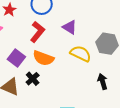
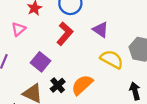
orange semicircle: (43, 58) -> (82, 85), moved, turned 115

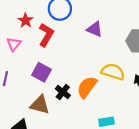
red L-shape: (65, 34) -> (46, 35), moved
yellow semicircle: (112, 59) -> (113, 72), moved

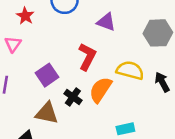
red L-shape: (46, 35) -> (87, 57), moved
purple square: (42, 72) -> (47, 75), turned 30

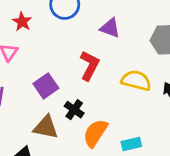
orange semicircle: (101, 90) -> (95, 133), moved

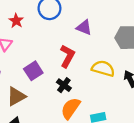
black cross: (74, 110) -> (64, 85), moved
brown triangle: (46, 127) -> (16, 96), moved, turned -42

